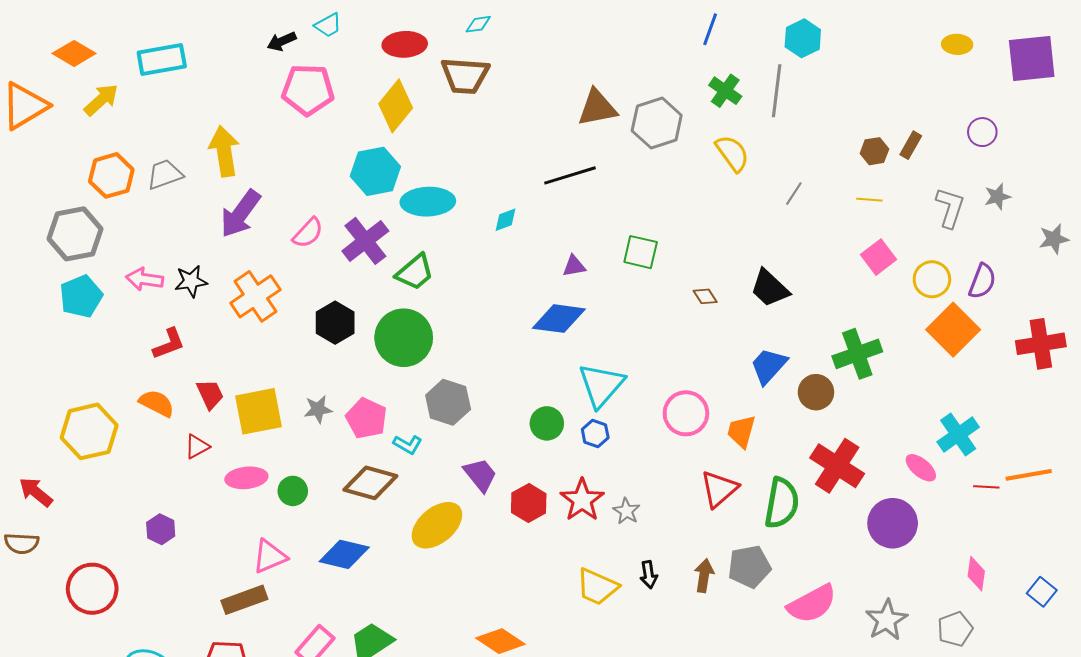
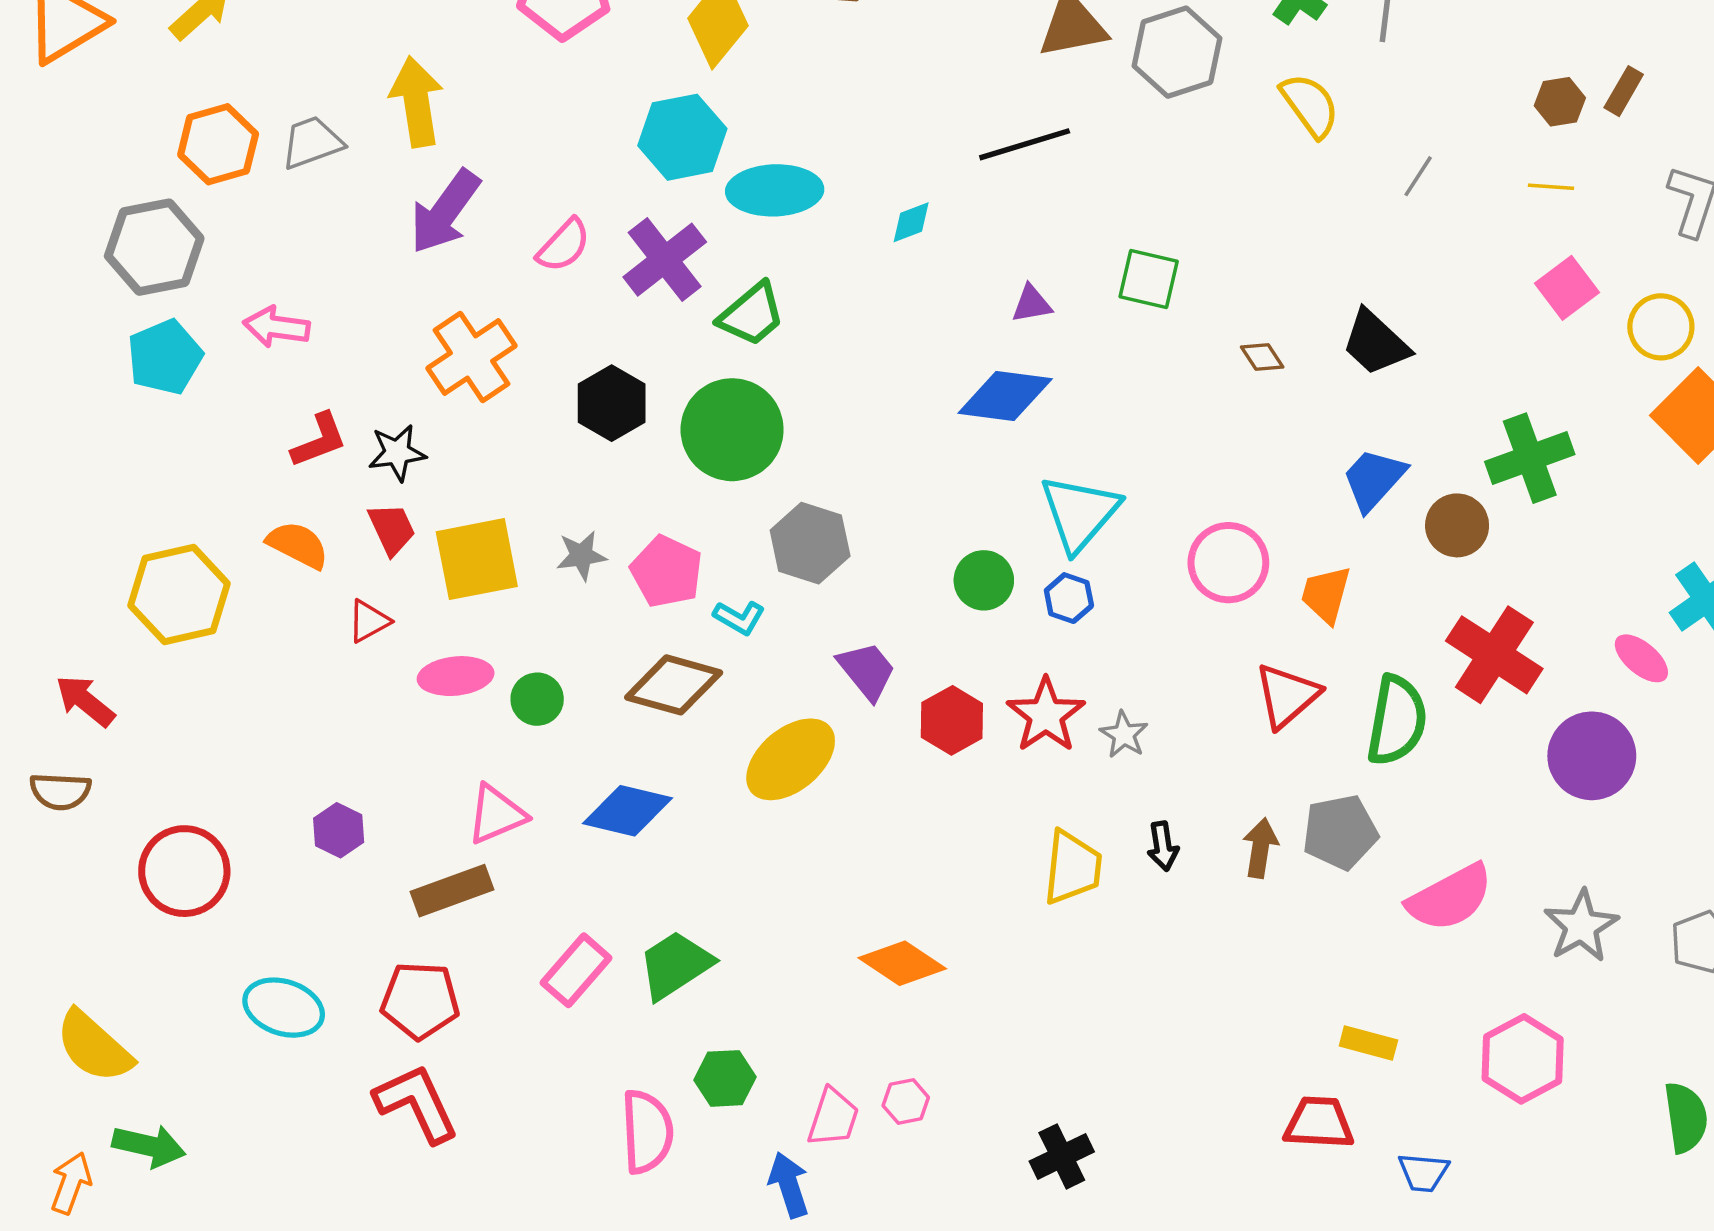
black star: (191, 281) -> (397, 453), moved
purple hexagon: (161, 529) -> (339, 830), moved
yellow trapezoid: (597, 587) -> (1072, 868), turned -108

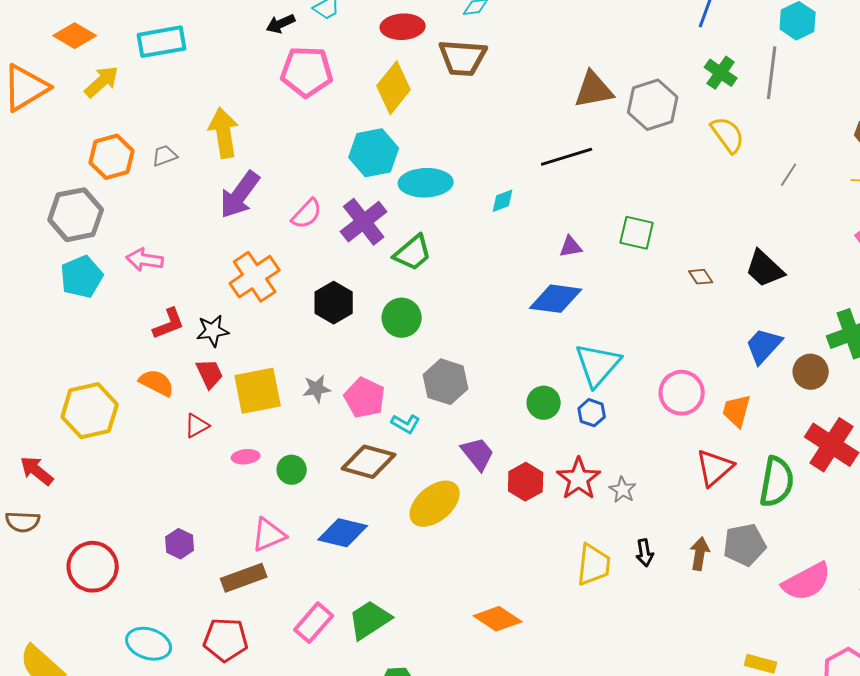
gray trapezoid: (312, 143) -> (165, 156), size x0.7
green circle: (732, 430) -> (402, 318), size x0.7
pink ellipse: (456, 676) -> (246, 457), size x0.7

